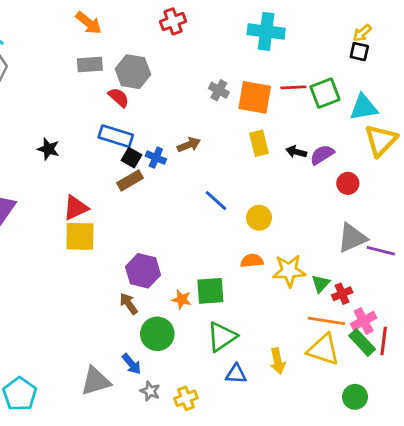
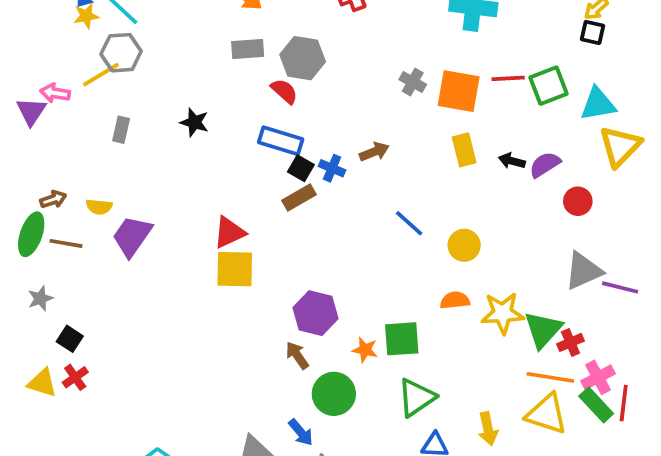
black star: (48, 149) -> (194, 122), moved
green triangle: (321, 284) -> (543, 330), size x1.6

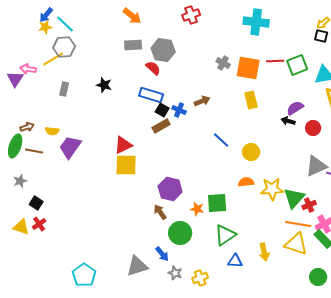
black arrow: (512, 161) -> (288, 121), moved

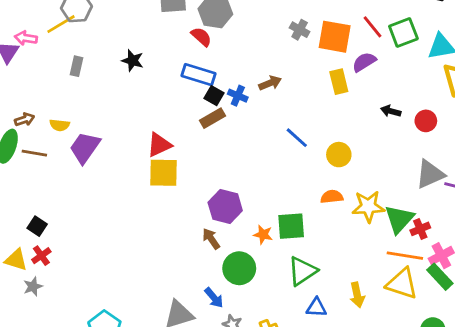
red line: (275, 61) -> (373, 27), turned 54
purple semicircle: (295, 108) -> (364, 62), moved
gray star: (20, 181) -> (33, 286), moved

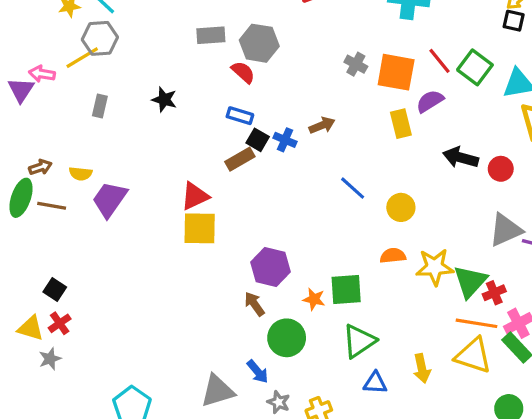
green square: (403, 32) -> (475, 67), turned -32
blue rectangle: (199, 75) -> (240, 116), size x0.7
black arrow: (391, 111) -> (460, 158), size x1.5
brown rectangle: (213, 118) -> (240, 159), moved

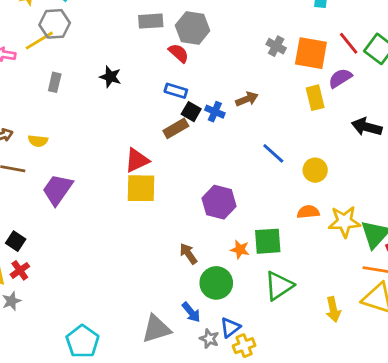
purple trapezoid: (110, 199) -> (57, 190), moved
purple hexagon: (271, 267) -> (219, 202), moved
blue triangle: (375, 383) -> (230, 328), moved, turned -40

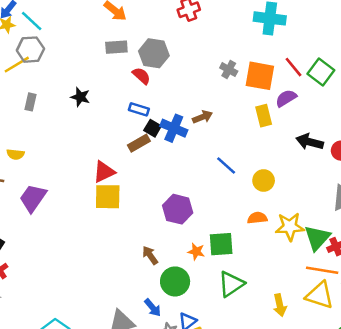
blue cross: (215, 112) -> (174, 128), size x1.5

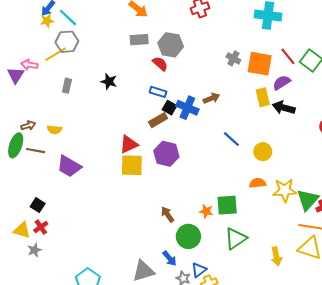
black arrow: (310, 142) -> (284, 108), moved
purple trapezoid: (33, 198) -> (69, 166), turned -95
purple hexagon: (178, 209) -> (166, 154), moved

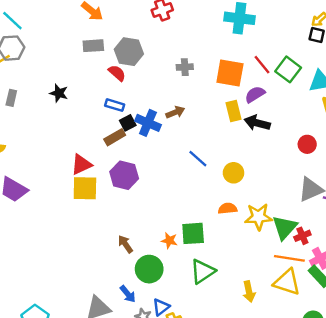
gray cross: (233, 58) -> (185, 67), moved, turned -32
black square: (170, 108) -> (128, 123), turned 32

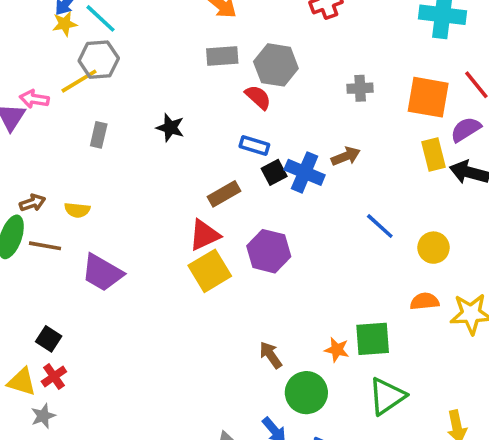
brown rectangle: (115, 137) -> (224, 194), moved
yellow square: (85, 188) -> (210, 271), turned -32

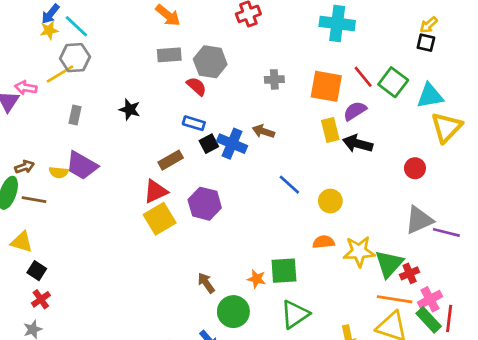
brown arrow: (346, 156) -> (263, 131), turned -140
purple trapezoid: (102, 273) -> (82, 165), moved
yellow triangle: (22, 382) -> (22, 242), moved

